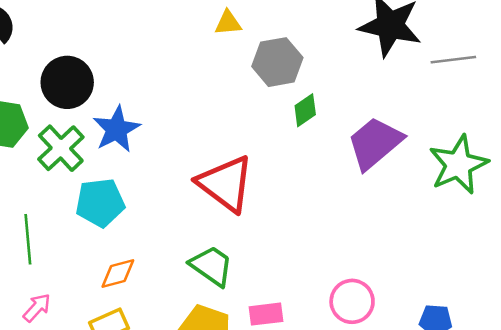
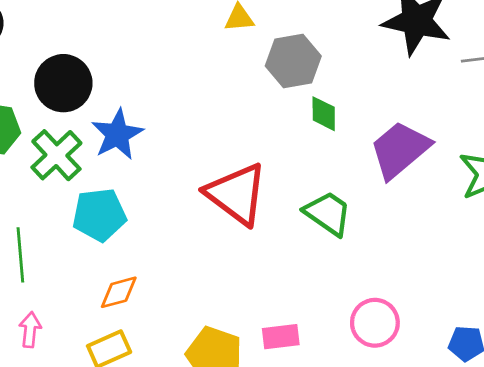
green diamond: (305, 110) -> (324, 114), turned -56
green trapezoid: (212, 266) -> (328, 213), moved
pink arrow: (37, 308) -> (30, 330), turned -36

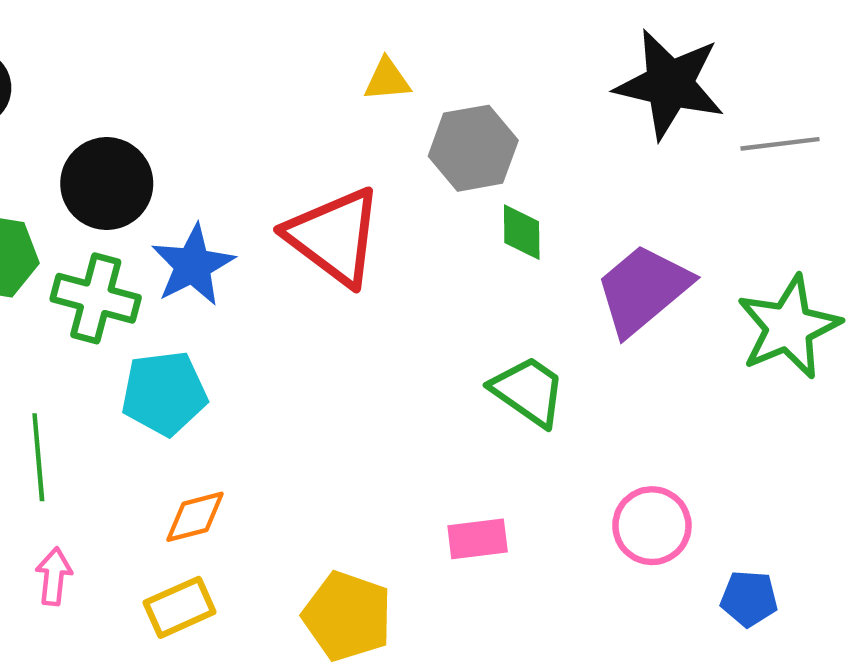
green cross: (56, 155) -> (96, 298), turned -32
red triangle: (236, 194) -> (334, 237), moved
pink circle: (375, 323) -> (652, 526), moved
pink rectangle: (281, 337) -> (478, 539), moved

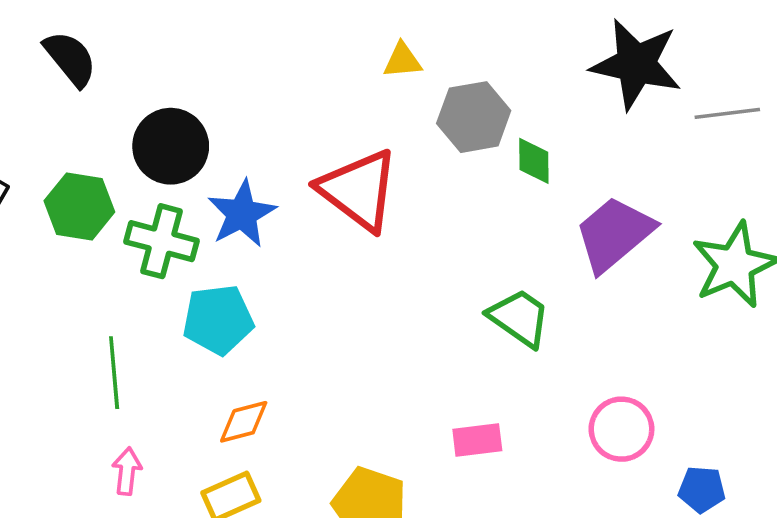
green diamond: (522, 232) -> (534, 161), moved

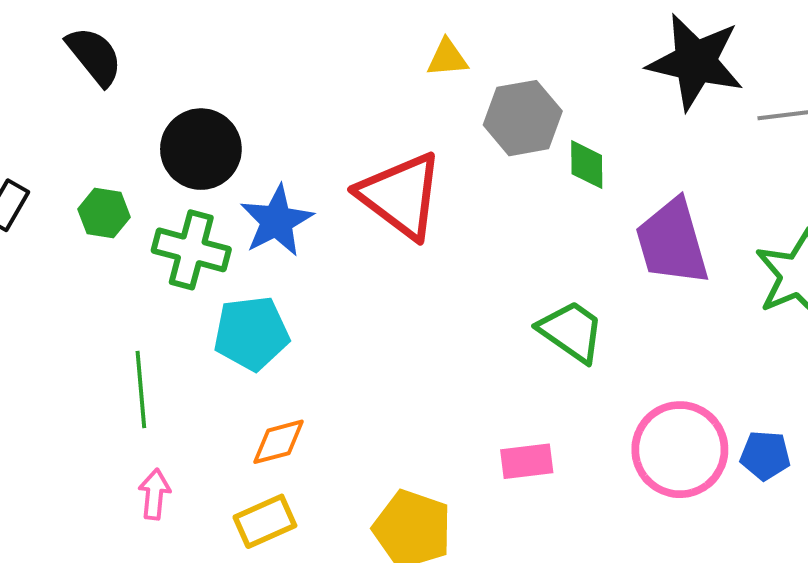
green hexagon: (79, 206) -> (104, 213), size x0.7
purple trapezoid: (614, 234) -> (672, 242), turned -66
pink circle: (621, 429) -> (680, 450), size x1.4
blue pentagon: (702, 489) -> (765, 455), moved

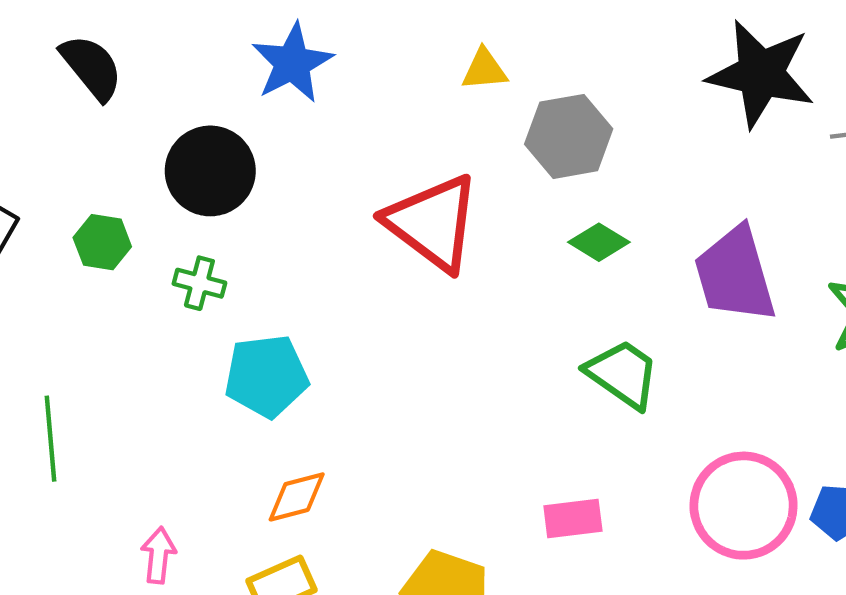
green diamond: (587, 165) -> (599, 242), moved, turned -58
blue star: (277, 221) -> (292, 63), moved
green cross: (191, 250) -> (199, 283), size x0.6
green line: (141, 389) -> (50, 439), moved

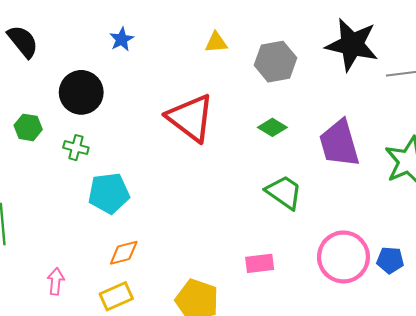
blue star: (292, 63) -> (122, 39), size x0.6
gray hexagon: (569, 136) -> (276, 62), moved

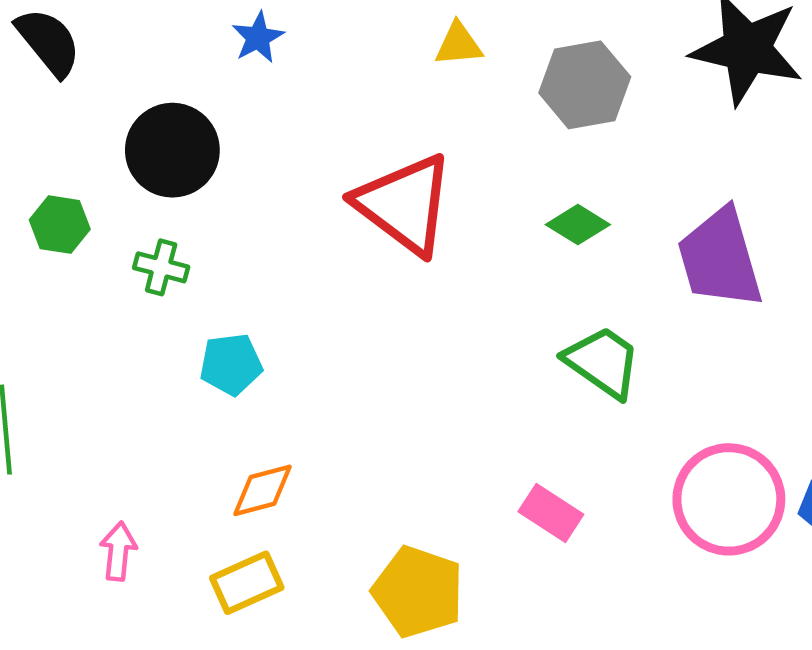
cyan pentagon: (109, 193) -> (231, 364), size x0.7
pink rectangle: (260, 263) -> (551, 513), turned 40

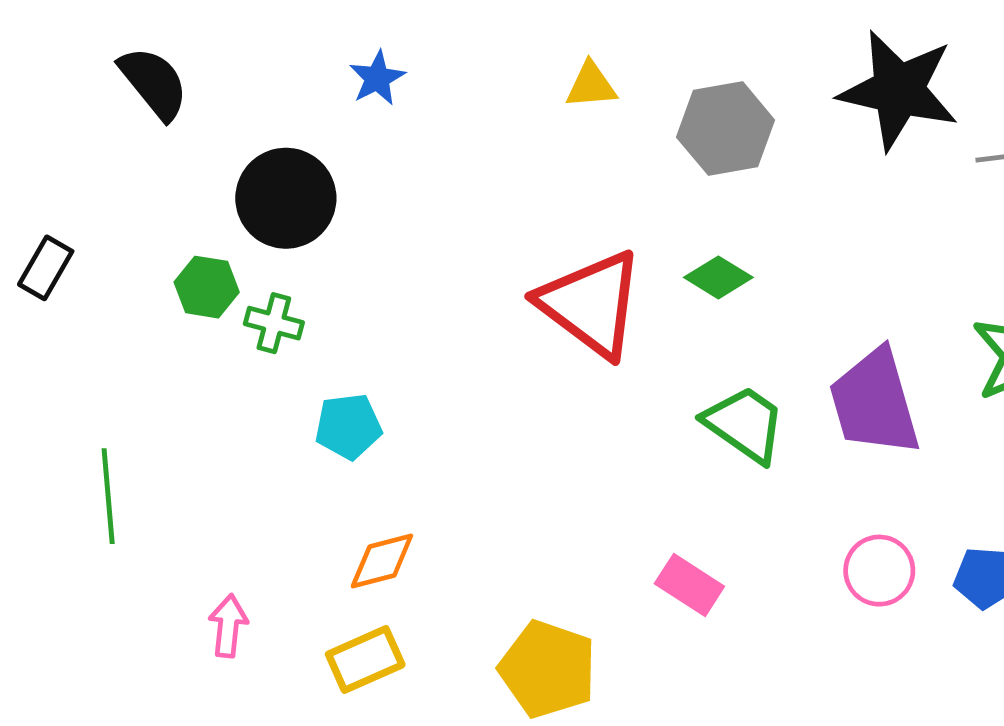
red triangle: (404, 204) -> (591, 304), moved
green hexagon: (60, 225) -> (207, 287), moved
purple trapezoid: (720, 258) -> (874, 402), moved
pink circle: (729, 499) -> (879, 571), size x0.6

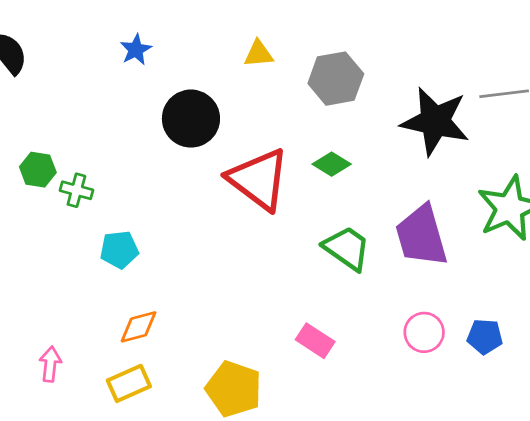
black star: (898, 90) -> (435, 121), moved
black circle: (286, 198) -> (191, 119), moved

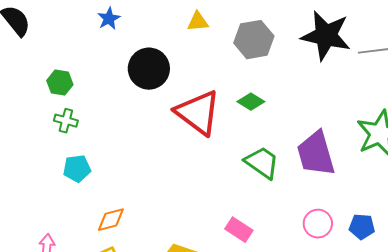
black star: (435, 121) -> (326, 36), moved
green hexagon: (38, 170) -> (60, 83), moved
cyan pentagon: (119, 250) -> (77, 169), moved

